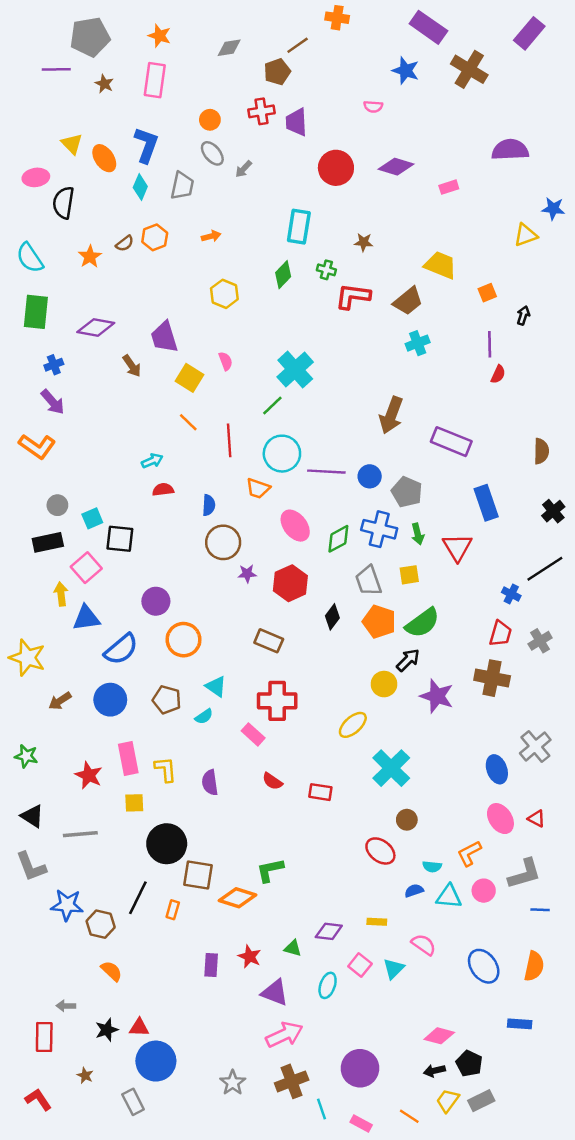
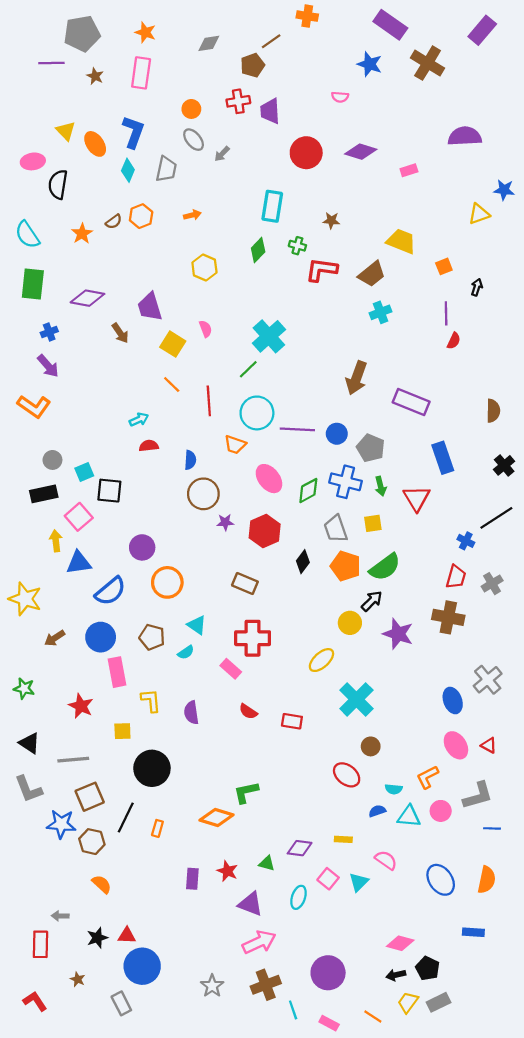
pink rectangle: (128, 758) -> (117, 672), moved
brown square: (198, 875) -> (90, 797), moved, turned -32

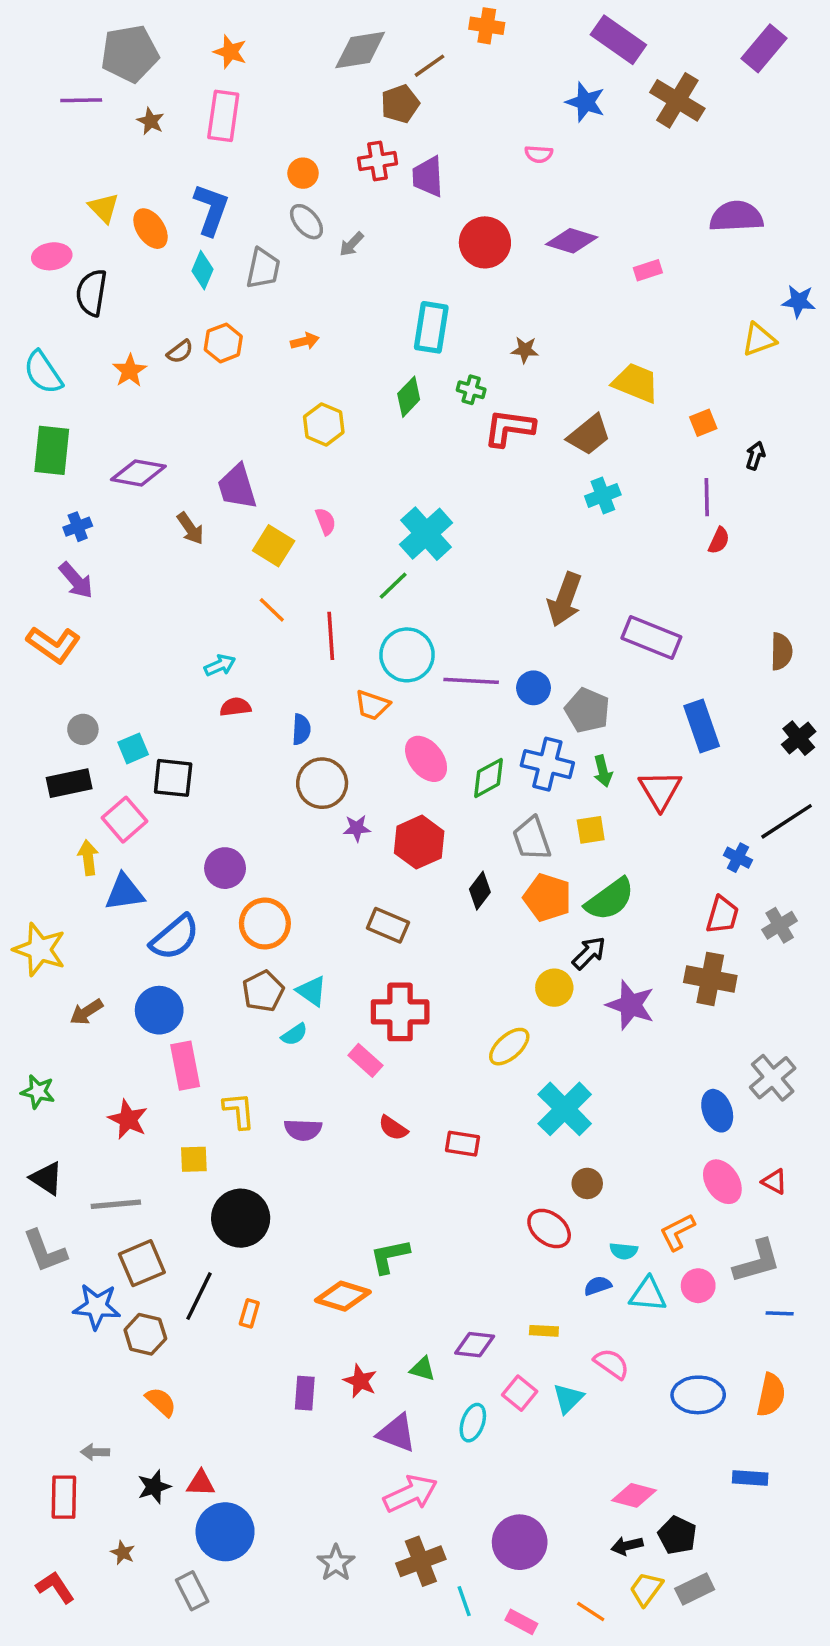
gray diamond: (209, 43) -> (360, 50), moved, size x1.5
brown pentagon: (152, 637) -> (263, 991), moved, turned 30
purple semicircle: (191, 713) -> (303, 1130), turned -80
blue ellipse: (441, 880) -> (698, 1395), turned -56

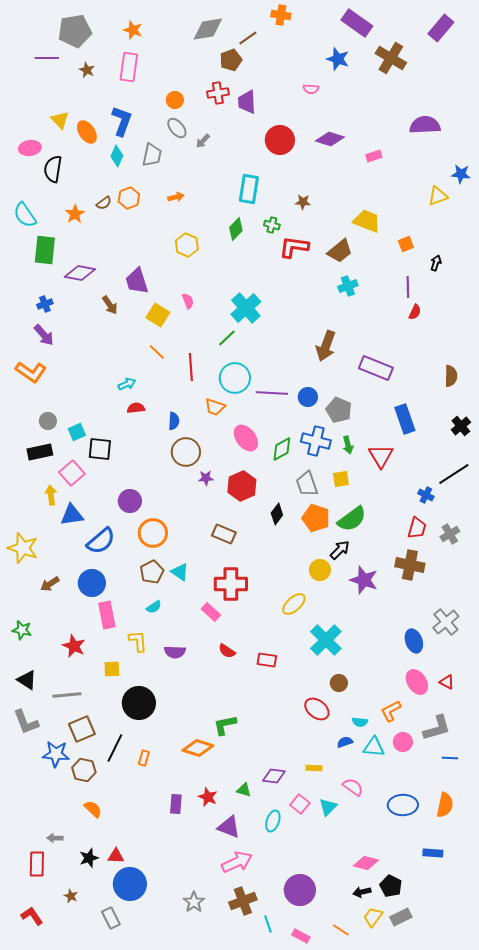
green rectangle: (52, 450) -> (45, 250), moved
cyan semicircle: (294, 1034) -> (154, 607), moved

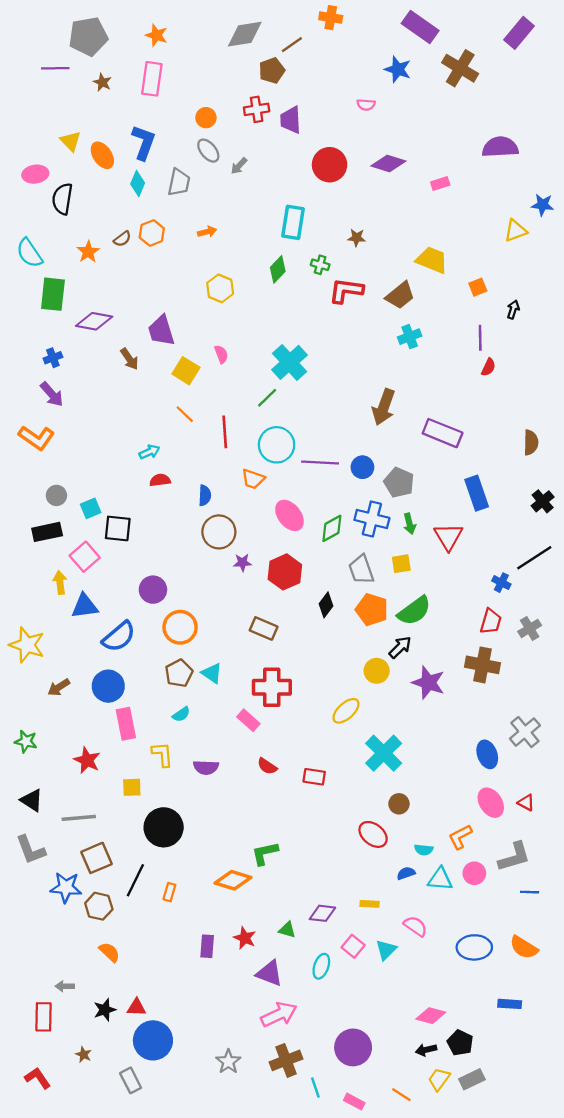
orange semicircle: (445, 805) -> (524, 947), turned 110

